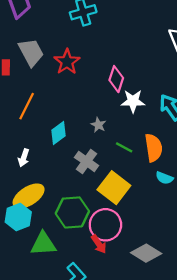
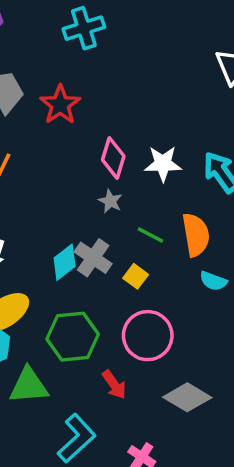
pink diamond: (116, 79) -> (113, 158), moved
cyan diamond: (58, 133) -> (65, 262), moved
yellow square: (114, 188) -> (136, 276), moved, size x0.5
pink circle: (105, 225) -> (148, 336), moved

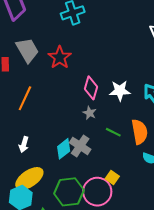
yellow square: (136, 276) -> (112, 177), moved
pink circle: (148, 336) -> (97, 192), moved

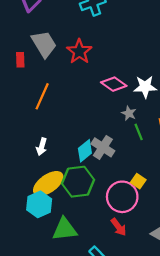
pink diamond: (91, 88) -> (114, 84), turned -70
gray star: (90, 113) -> (129, 113), moved
green line: (113, 132) -> (139, 132), turned 42
green hexagon: (69, 192) -> (78, 182), moved

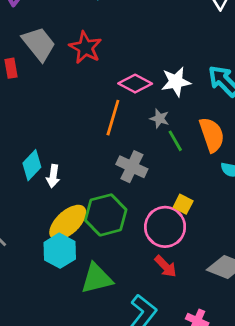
orange line: (42, 96) -> (113, 118), moved
cyan diamond: (85, 151) -> (32, 165), moved

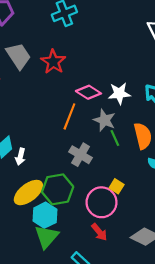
gray star: (159, 118) -> (104, 120), size x1.5
cyan hexagon: (60, 251) -> (45, 215), moved
green triangle: (97, 278) -> (47, 237), turned -40

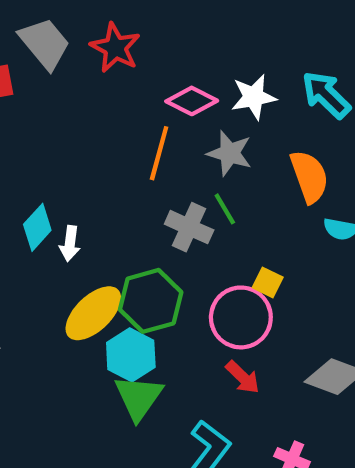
green line: (115, 138) -> (225, 209), moved

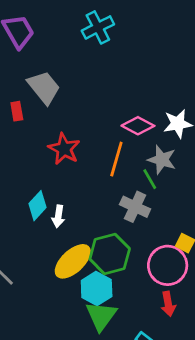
red star: (115, 48) -> (64, 149), moved
green line: (225, 209) -> (150, 179), moved
red arrow: (243, 377) -> (168, 304), turned 35

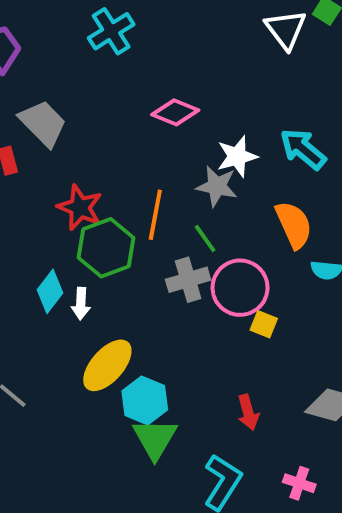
pink diamond: (138, 126) -> (175, 112), moved
gray star: (162, 160) -> (217, 186), moved
gray cross: (135, 207) -> (188, 280), turned -36
green hexagon: (110, 254) -> (106, 248), moved
pink circle: (168, 265) -> (240, 288), moved

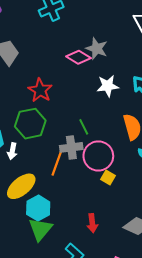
gray star: (217, 186) -> (97, 49), moved
red star: (80, 207) -> (40, 90), moved
orange line: (155, 215) -> (57, 163), moved

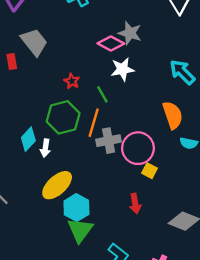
white star: (108, 86) -> (122, 69), moved
red star: (40, 90) -> (72, 81), size x0.6
green line: (84, 127) -> (102, 94), moved
orange line: (57, 163) -> (94, 123), moved
red arrow: (92, 223) -> (135, 204), moved

